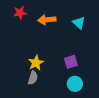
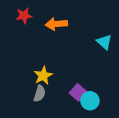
cyan triangle: (79, 23) -> (104, 42), moved
purple square: (71, 62) -> (78, 92), moved, turned -32

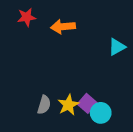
cyan triangle: (104, 42) -> (117, 47), turned 49
yellow star: (43, 76) -> (68, 105), moved

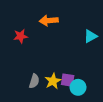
red star: (27, 17) -> (21, 36), moved
purple square: (87, 103) -> (68, 80), turned -32

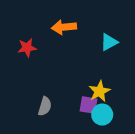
cyan triangle: (91, 36) -> (109, 42), moved
yellow star: (53, 81) -> (99, 91), moved

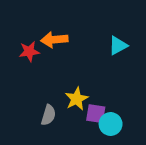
orange arrow: (64, 27) -> (54, 40), moved
yellow star: (99, 91) -> (77, 99), moved

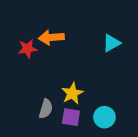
purple square: (96, 114) -> (71, 117), moved

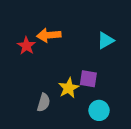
red star: (28, 49) -> (26, 46), turned -30
purple square: (71, 117) -> (88, 79), moved

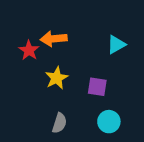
yellow star: (69, 88) -> (57, 78), moved
gray semicircle: (44, 103) -> (59, 123), moved

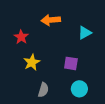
orange arrow: (54, 39) -> (51, 20), moved
yellow star: (57, 78) -> (32, 62), moved

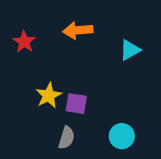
red star: (21, 37) -> (24, 42), moved
purple square: (71, 63) -> (76, 104), moved

